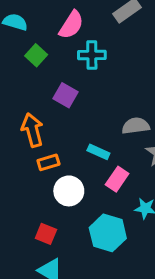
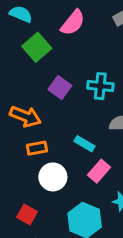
green square: (36, 55) -> (37, 47), size x1.4
cyan cross: (92, 55) -> (100, 86), moved
orange arrow: (32, 130) -> (25, 116), turned 120

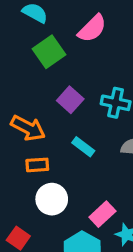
cyan rectangle: (85, 144) -> (83, 147), moved
pink rectangle: (99, 171) -> (102, 214), moved

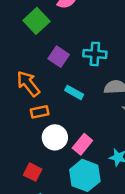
orange arrow: (28, 128) -> (28, 84), turned -148
pink rectangle: (102, 214) -> (82, 144), moved

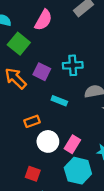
orange arrow: (28, 84) -> (16, 78), moved

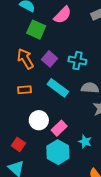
green square: (19, 44) -> (36, 30), turned -30
cyan rectangle: (59, 101) -> (58, 88), size x1.5
orange rectangle: (32, 121) -> (25, 90), moved

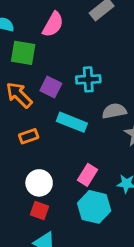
white circle: (39, 120) -> (39, 183), moved

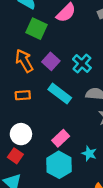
cyan cross: (88, 79) -> (82, 64), turned 30

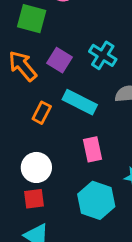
orange rectangle: (23, 95) -> (42, 113), moved, turned -48
pink rectangle: (61, 138) -> (93, 149), moved, turned -49
red square: (15, 156) -> (34, 199), turned -32

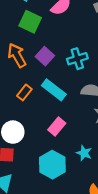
cyan cross: (103, 55) -> (77, 59), turned 30
pink rectangle: (93, 149) -> (57, 127), turned 42

